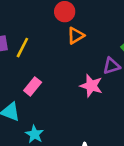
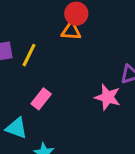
orange triangle: (76, 36) -> (71, 31), moved, turned 36

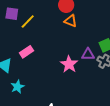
orange triangle: (71, 31) -> (70, 21), moved

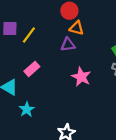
purple triangle: (88, 54) -> (68, 45), moved

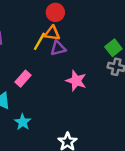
orange triangle: (77, 28) -> (52, 33), moved
yellow line: (29, 35) -> (39, 41), moved

